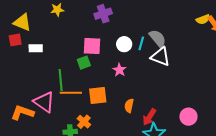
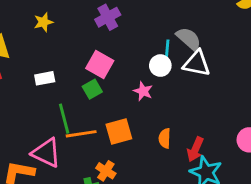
white circle: (124, 44) -> (160, 66), moved
pink square: (92, 46) -> (100, 64), turned 36
white rectangle: (36, 48) -> (45, 78), moved

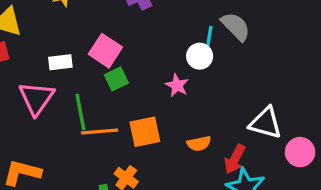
white triangle: (197, 63) -> (266, 123), moved
pink square: (100, 64) -> (105, 51), moved
orange semicircle: (165, 138) -> (199, 144), turned -108
pink triangle: (46, 153) -> (36, 98), moved, turned 36

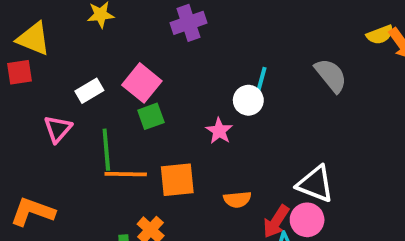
gray semicircle: (236, 26) -> (331, 75), moved
white rectangle: (60, 62) -> (89, 91), turned -30
pink triangle: (36, 98) -> (58, 129), size x0.7
pink circle: (300, 152) -> (307, 220), moved

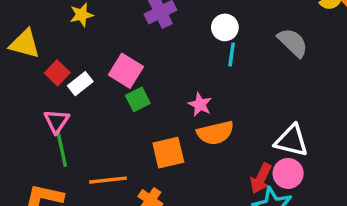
red square: (20, 72) -> (57, 73), moved, turned -30
white circle: (248, 100) -> (225, 27), moved
green line: (106, 150) -> (61, 148), moved
orange line: (126, 174) -> (108, 180), moved
orange semicircle: (237, 199) -> (215, 133), moved, size x1.5

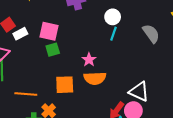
pink square: (126, 71) -> (49, 31), turned -30

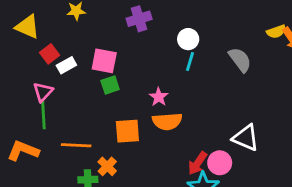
white triangle: (139, 92) -> (246, 138), moved

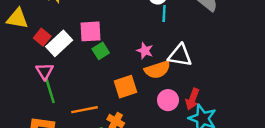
white rectangle: (66, 65) -> (59, 43), size x1.5
white triangle: (246, 138) -> (180, 55), moved
pink circle: (220, 163) -> (168, 100), moved

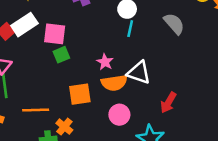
white rectangle: (59, 43) -> (24, 25), moved
red arrow: (192, 99) -> (168, 103), moved

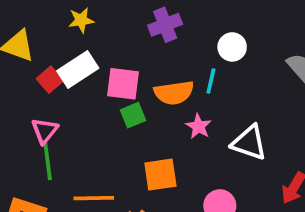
cyan line: (130, 29) -> (211, 81), moved
orange semicircle: (114, 83) -> (174, 93), moved

